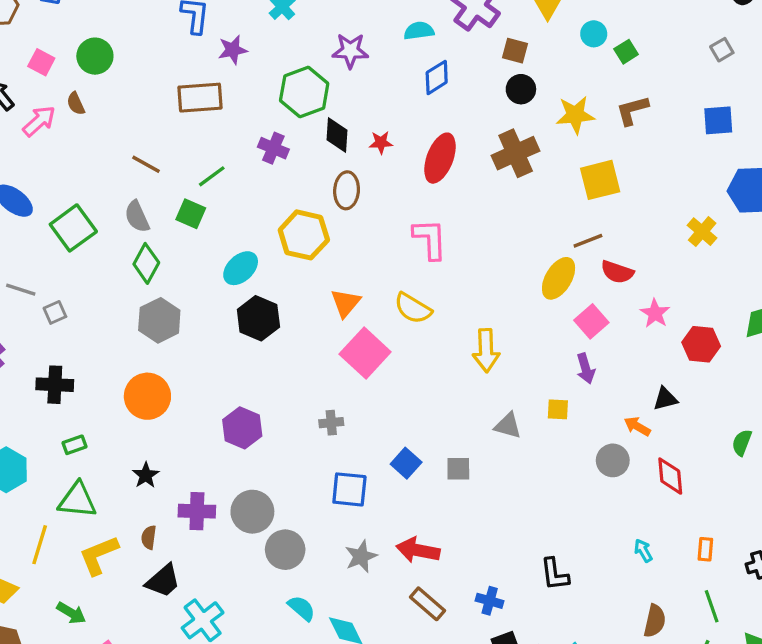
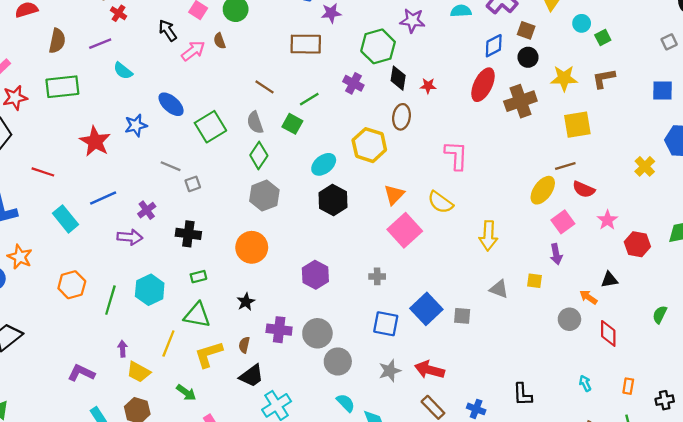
blue diamond: (437, 77) -> (494, 46), moved
red ellipse: (440, 158) -> (483, 85), moved
blue square: (406, 463) -> (426, 309), size x1.5

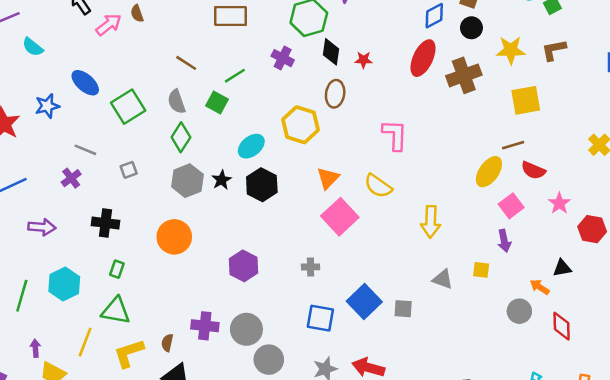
gray square: (193, 184) -> (129, 170), moved
purple cross: (147, 210) -> (71, 178), moved
green rectangle: (198, 277) -> (117, 269), turned -56
black star: (246, 302) -> (222, 180), moved

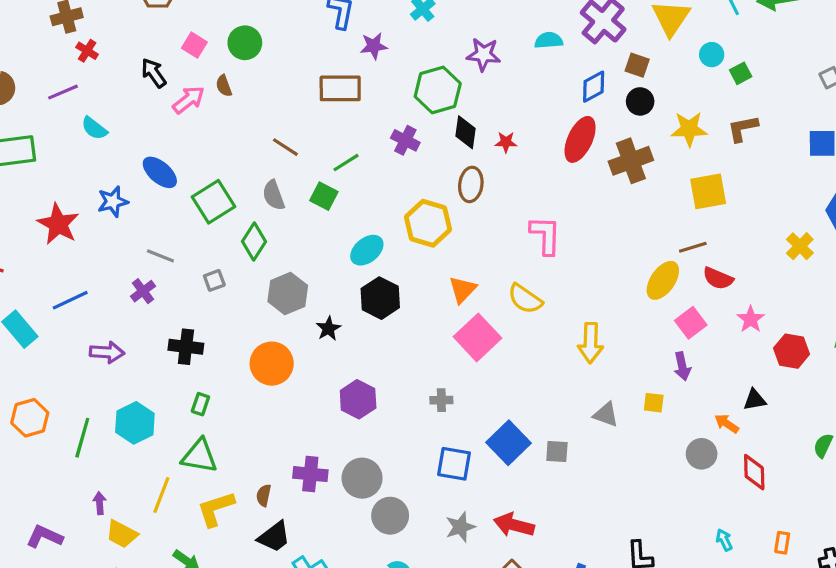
green diamond: (181, 137) -> (254, 242), moved
black star: (222, 180) -> (328, 329), moved

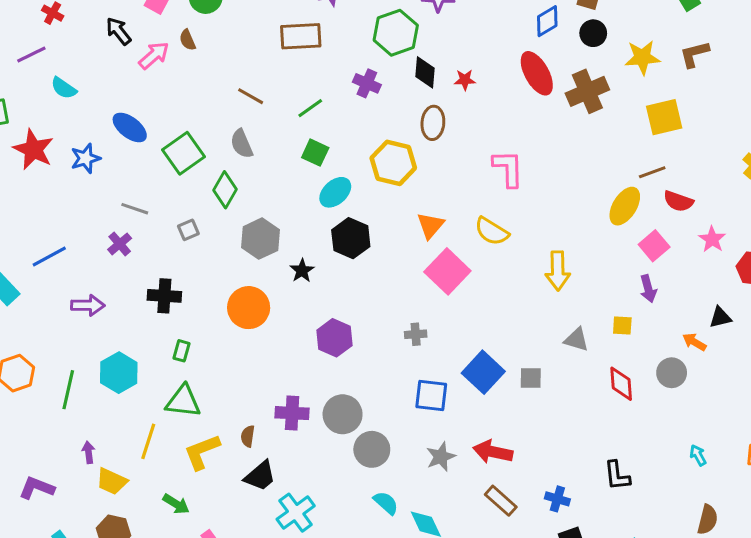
red ellipse: (580, 139) -> (537, 73), turned -51
green square: (324, 196) -> (315, 153), moved
red star: (58, 224) -> (33, 149), moved
red diamond: (754, 472) -> (621, 384), moved

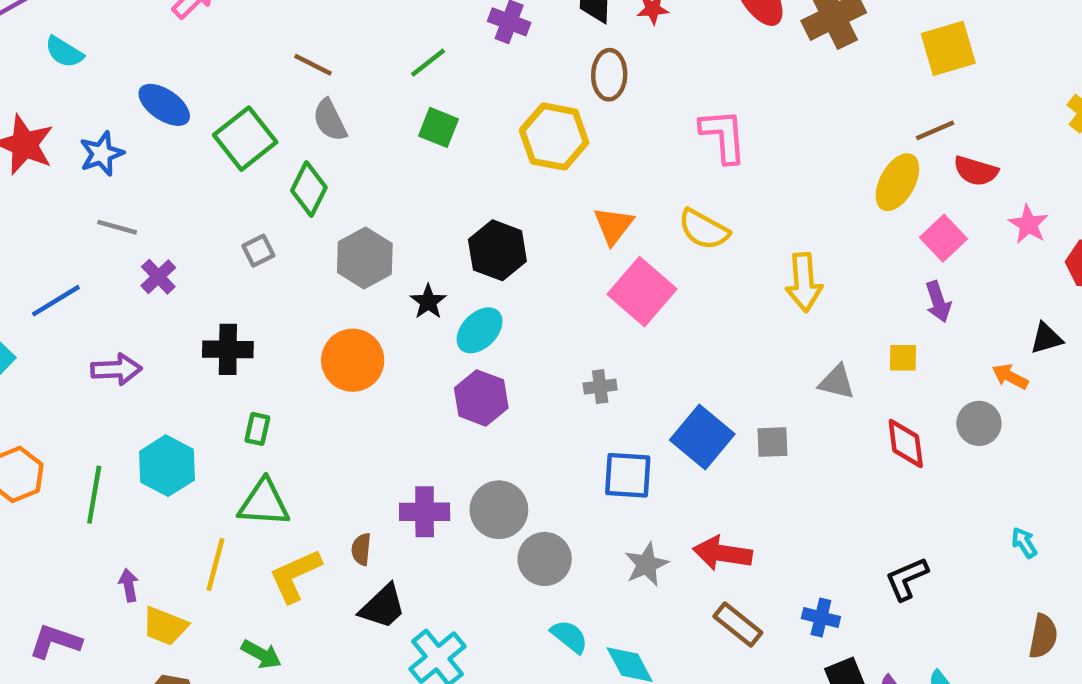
brown line: (251, 96) -> (313, 65), moved
cyan ellipse: (335, 192) -> (480, 330), moved
gray line: (135, 209) -> (117, 227), moved
black L-shape: (617, 476) -> (907, 579), turned 76

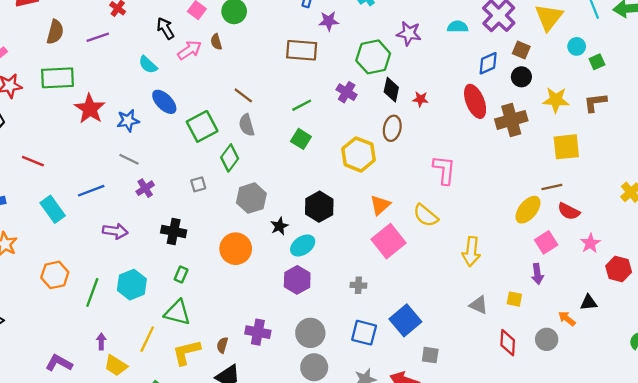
cyan semicircle: (64, 52) -> (148, 65), moved
gray square: (772, 442) -> (430, 355), moved
gray circle: (499, 510) -> (310, 333), moved

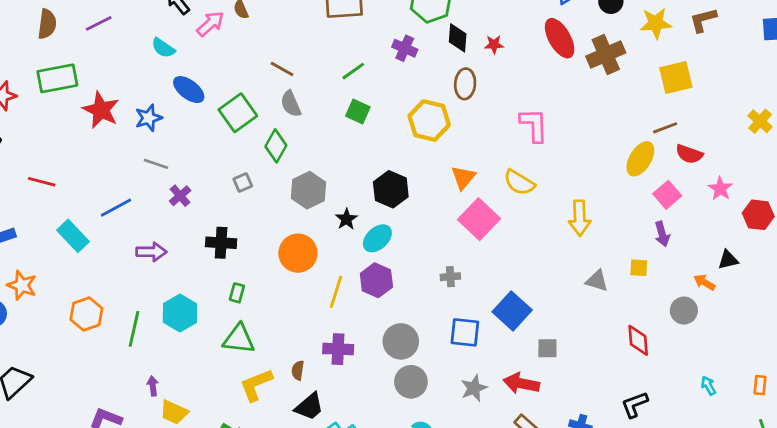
yellow line: (147, 339) -> (336, 292), moved
red diamond: (508, 343) -> (638, 340), moved

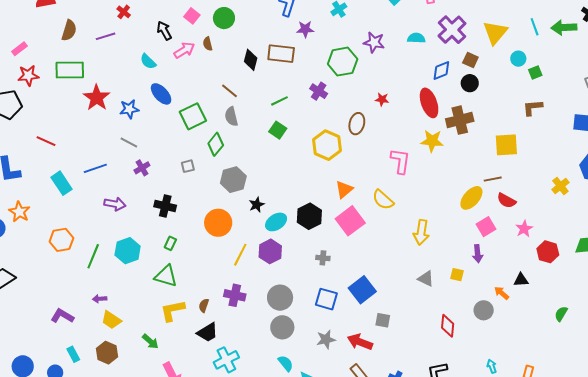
yellow star: (656, 23) -> (432, 141), moved
black diamond: (458, 38) -> (251, 60), moved
black hexagon: (391, 189) -> (309, 216), moved
purple arrow: (153, 386) -> (100, 299), turned -96

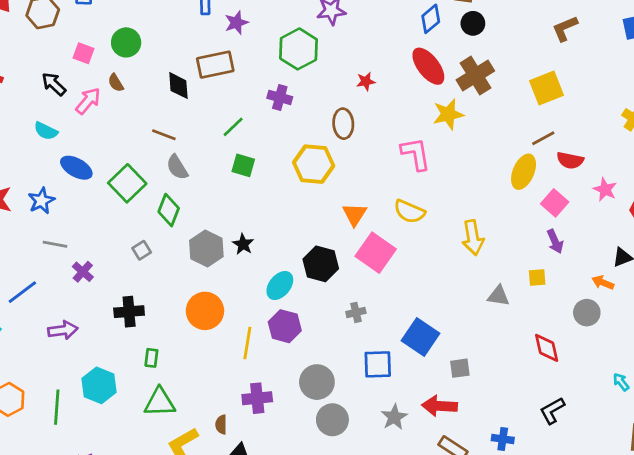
black star: (257, 205) -> (243, 244), moved

